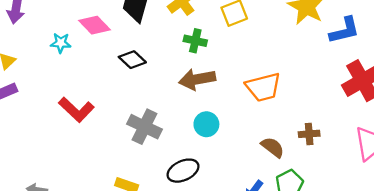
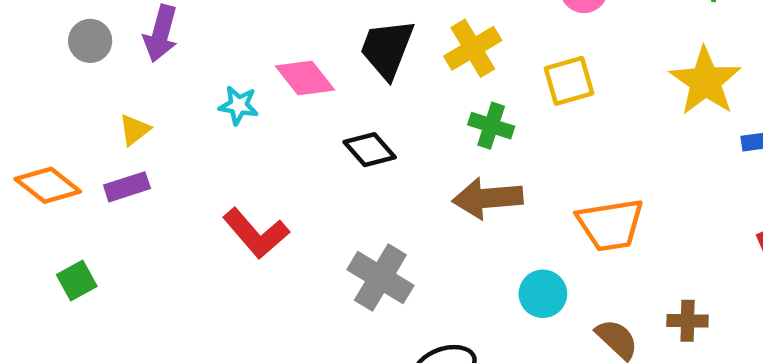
cyan circle: (206, 124) -> (543, 294), moved

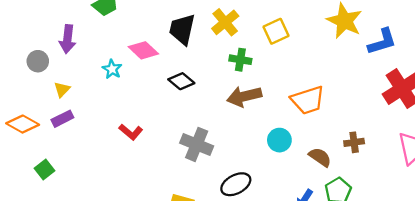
gray circle: (90, 41) -> (38, 61), moved
cyan star: (239, 105) -> (112, 69), turned 30
red L-shape: (256, 233) -> (131, 132), size x0.7

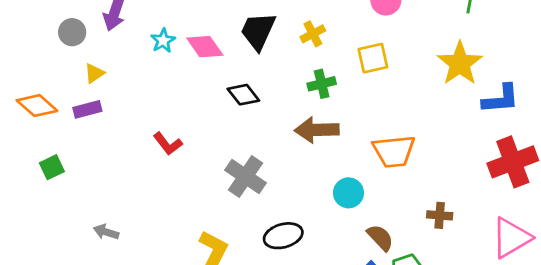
yellow cross: (225, 22) -> (313, 34), size x0.7
green cross: (240, 60) -> (322, 84), turned -35
cyan star: (112, 69) -> (163, 41), moved
brown semicircle: (320, 157) -> (380, 238), moved

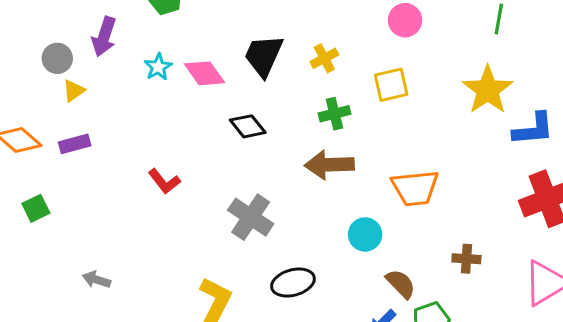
yellow triangle: (94, 73) -> (74, 91), moved

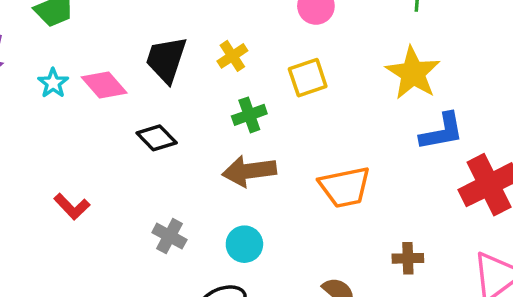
blue L-shape: (533, 129) -> (442, 132), moved
gray cross: (251, 217) -> (169, 236), size x0.7
cyan circle: (365, 234) -> (244, 244), moved

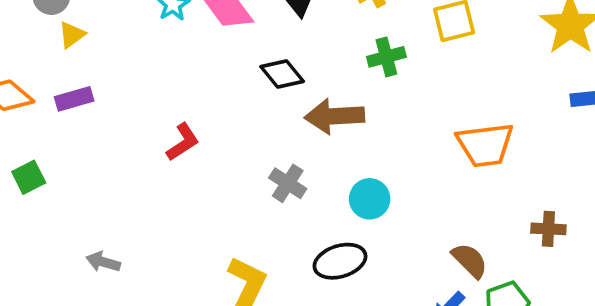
brown arrow: (249, 171) -> (334, 116), moved
red L-shape: (72, 207) -> (183, 142), turned -84

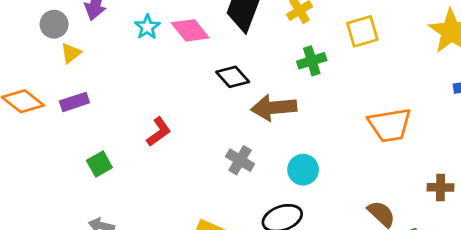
green square: (29, 177) -> (99, 164), moved

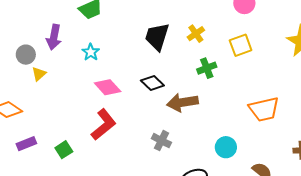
pink diamond: (190, 30) -> (108, 87), moved
purple rectangle: (74, 102) -> (26, 144), moved
red L-shape: (159, 132) -> (104, 125), size x1.5
cyan circle: (303, 170) -> (226, 147), moved

